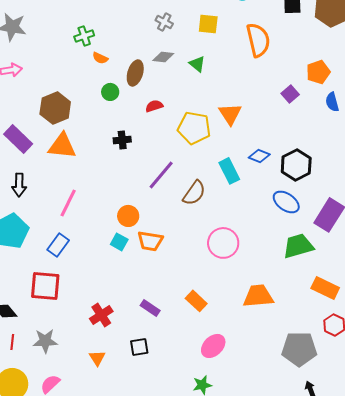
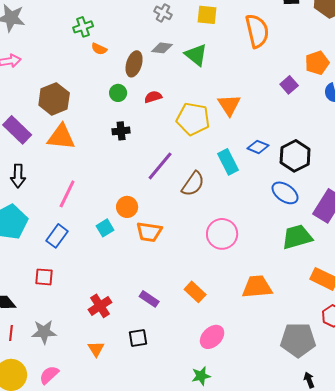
green triangle: (197, 64) -> (196, 55), size x1.4
green circle: (110, 92) -> (118, 93), moved
cyan square: (119, 242) -> (105, 228), moved, turned 30
red square: (45, 286) -> (44, 277), size x0.6

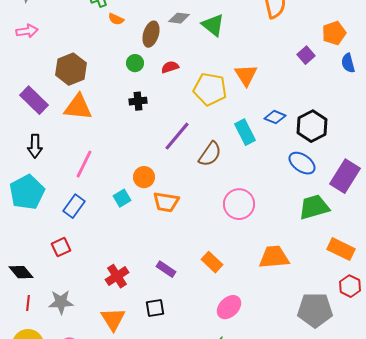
red square: (44, 277) -> (61, 247), turned -30
orange triangle: (96, 349) -> (113, 319), size x1.5

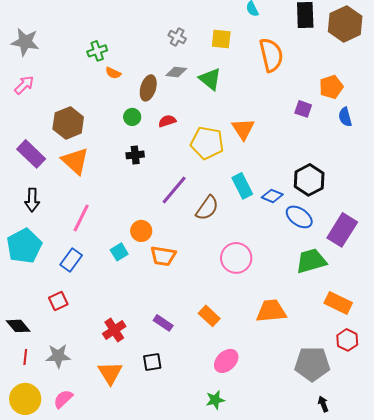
pink arrow: (27, 31) -> (24, 85), turned -35
purple square: (306, 55) -> (303, 109), turned -30
orange triangle: (78, 107) -> (75, 161), turned 36
blue diamond: (275, 117) -> (272, 196), moved

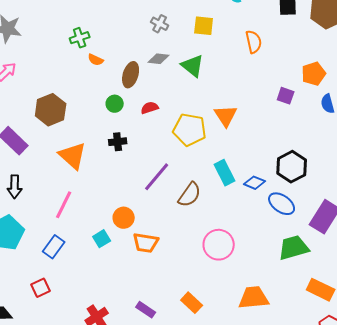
orange semicircle: (271, 55) -> (254, 42), size x0.7
orange triangle: (75, 161) -> (73, 156), moved

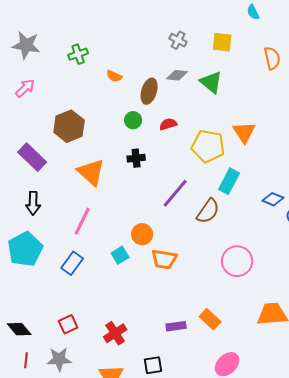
green cross: (80, 38) -> (78, 54), moved
cyan rectangle: (225, 173) -> (229, 181), moved, turned 55
red square: (41, 288) -> (68, 324), moved
purple rectangle: (146, 310) -> (176, 326), moved, turned -42

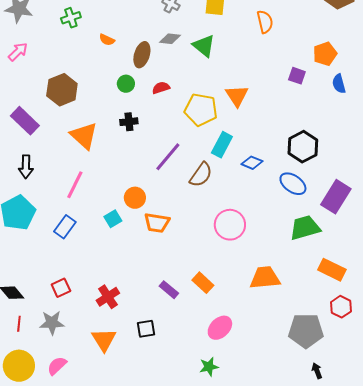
blue diamond: (273, 199) -> (252, 163), moved
purple rectangle: (176, 326) -> (169, 290), turned 48

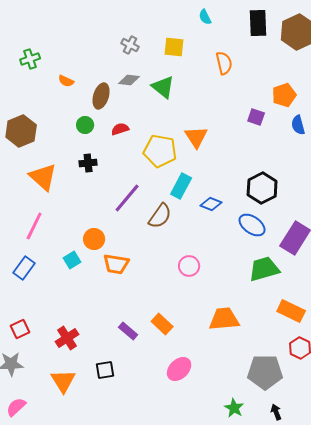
pink circle: (230, 225) -> (189, 266), size x0.7
green star: (209, 367) -> (234, 408), moved, turned -30

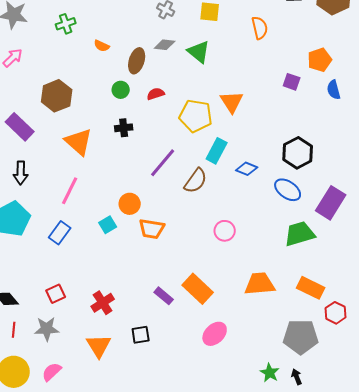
orange rectangle: (291, 311) -> (311, 288), moved
orange rectangle: (162, 324) -> (198, 289), size x1.4
black arrow: (276, 412) -> (297, 377), moved

